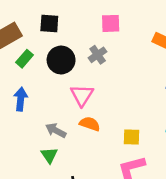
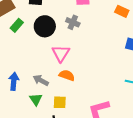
gray cross: (98, 55) -> (73, 22), turned -32
blue arrow: (21, 99) -> (14, 81), moved
yellow square: (131, 137) -> (60, 102), moved

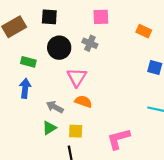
green rectangle: (17, 25) -> (28, 62), moved, turned 64
blue arrow: (14, 81) -> (25, 88), moved
green triangle: (36, 99) -> (49, 128), turned 32

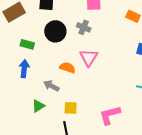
pink triangle: (77, 77) -> (89, 58), moved
orange semicircle: (83, 101) -> (67, 68), moved
green triangle: (49, 128) -> (38, 106), moved

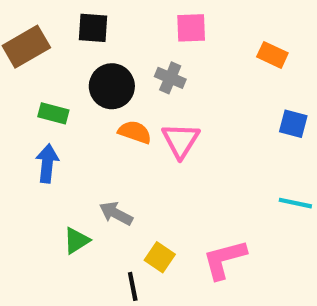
orange semicircle: (67, 68) -> (135, 132), moved
gray arrow: (51, 86) -> (116, 213), moved
yellow square: (71, 108) -> (160, 257), moved, turned 32

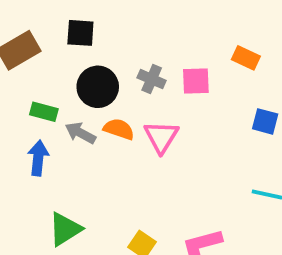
pink square: (191, 28) -> (196, 81), moved
gray arrow: (116, 213) -> (80, 133), moved
green triangle: (76, 241) -> (65, 229), size x1.4

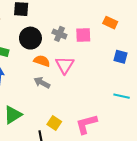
gray arrow: (80, 133) -> (42, 83), moved

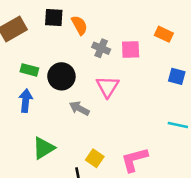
black circle: (30, 38) -> (61, 76), moved
orange semicircle: (42, 61) -> (79, 25), moved, turned 42

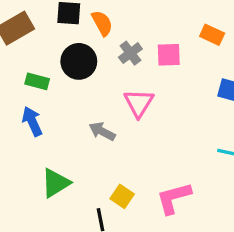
gray cross: (101, 48) -> (130, 53), turned 30
black circle: (61, 76) -> (79, 61), moved
blue arrow: (26, 101) -> (32, 121), turned -30

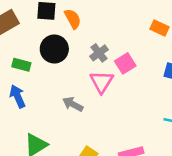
gray cross: (130, 53) -> (99, 53), moved
pink square: (169, 55) -> (125, 63), moved, turned -30

